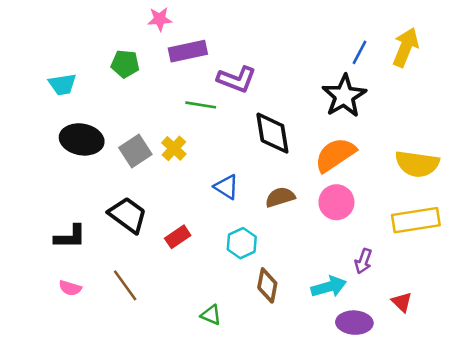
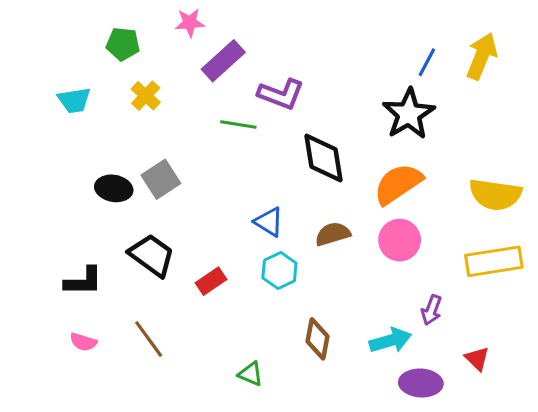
purple rectangle: (188, 51) -> (223, 61), turned -30
green pentagon: (125, 64) -> (123, 44), moved
black ellipse: (82, 139) -> (114, 188), moved, size x0.7
yellow cross: (174, 148) -> (146, 96), moved
cyan hexagon: (242, 243) -> (279, 270), moved

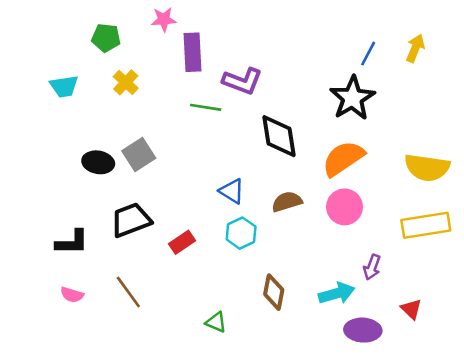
yellow arrow: (482, 56) -> (415, 48), size x0.7
purple rectangle: (223, 61) -> (193, 52), turned -51
black trapezoid: (152, 255) -> (131, 220), turned -57

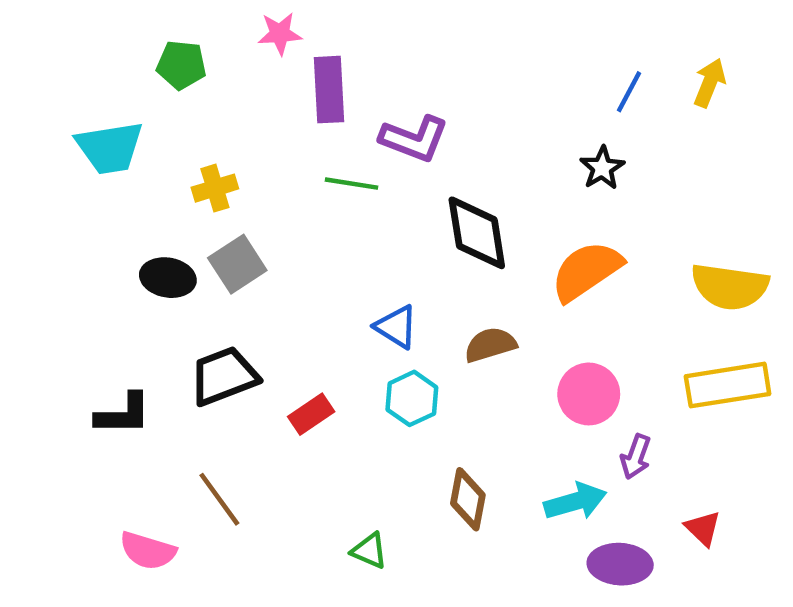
yellow cross: (126, 82) -> (215, 188), moved, turned 30
cyan trapezoid: (64, 86) -> (110, 148), size x1.4
black star: (352, 98) -> (602, 168), size x0.6
pink circle: (345, 207) -> (589, 394), moved
pink semicircle: (72, 295) -> (148, 551), moved, size x1.4

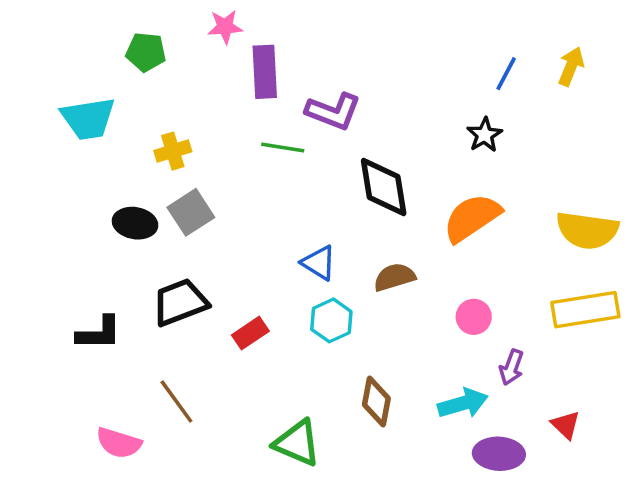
pink circle: (589, 394) -> (474, 317), size x0.7
green triangle: (369, 551) -> (297, 443), size x1.6

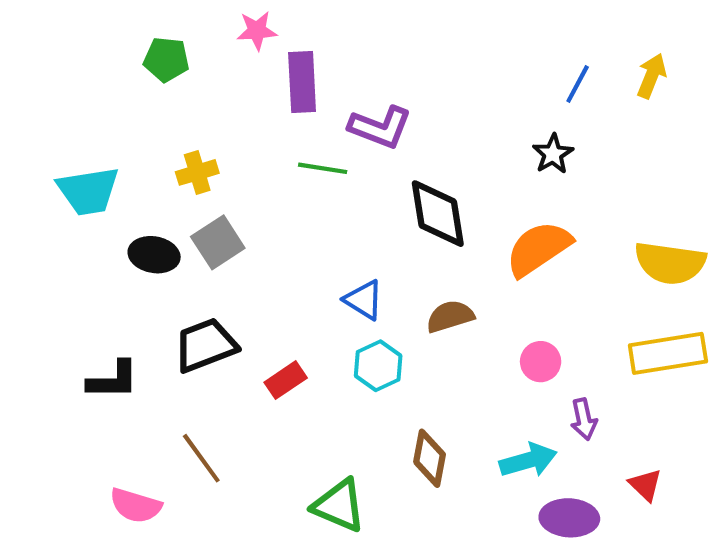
cyan trapezoid: (88, 119) -> (88, 191), moved
purple arrow: (512, 367) -> (584, 419), turned -32

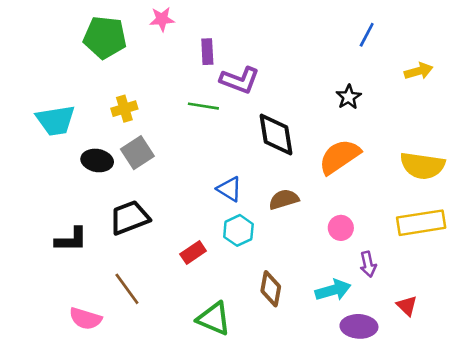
green pentagon: (166, 59) -> (105, 37), size x1.5
yellow arrow: (652, 76) -> (419, 71), moved, turned 52
purple rectangle: (302, 82) -> (207, 52), moved, size x0.7
blue line: (578, 84) -> (367, 35), moved
red rectangle: (286, 380) -> (193, 253), moved

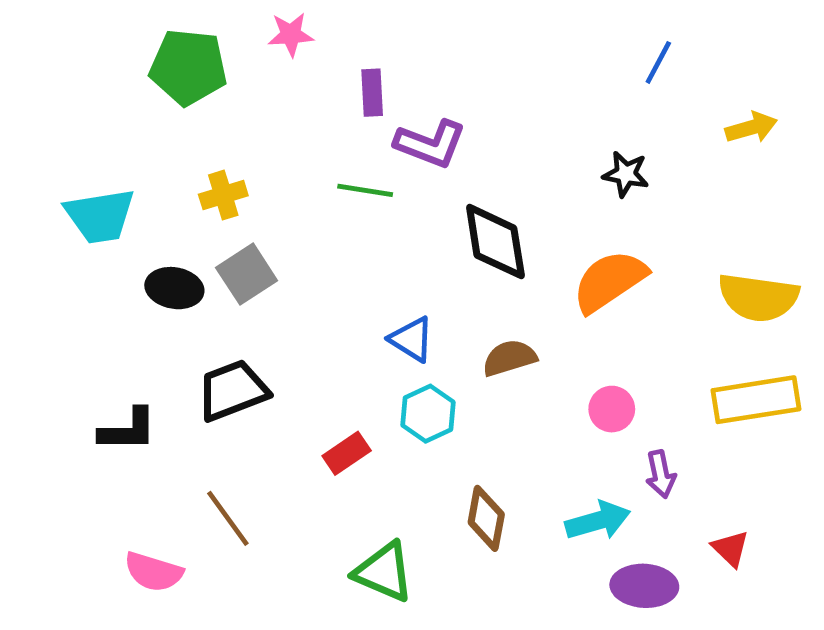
black star: (349, 97) -> (626, 174), turned -30

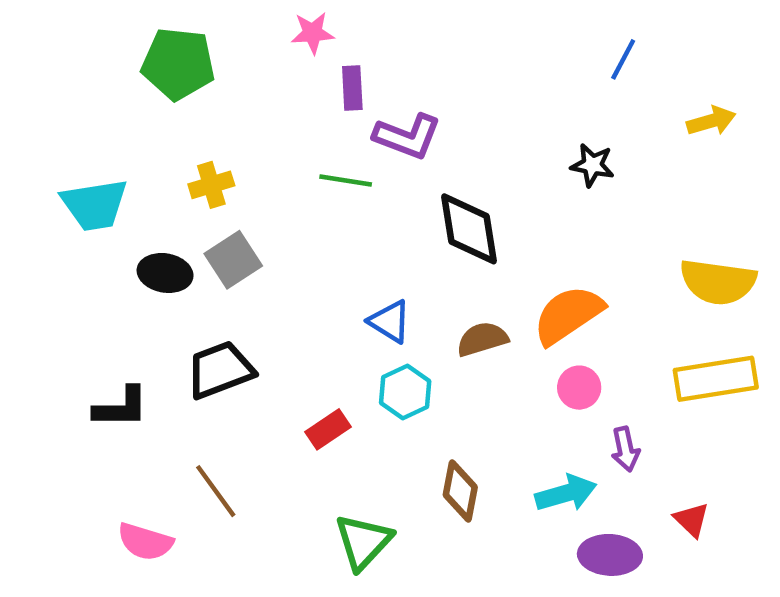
pink star: (291, 34) -> (313, 33), moved
orange semicircle: (609, 281) -> (568, 315), moved
green triangle: (384, 572) -> (363, 542), turned 50

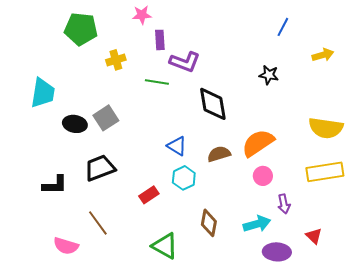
yellow cross: (211, 185) -> (116, 60), moved
cyan trapezoid: (95, 205) -> (43, 93), turned -72
green triangle: (363, 542) -> (165, 246), turned -44

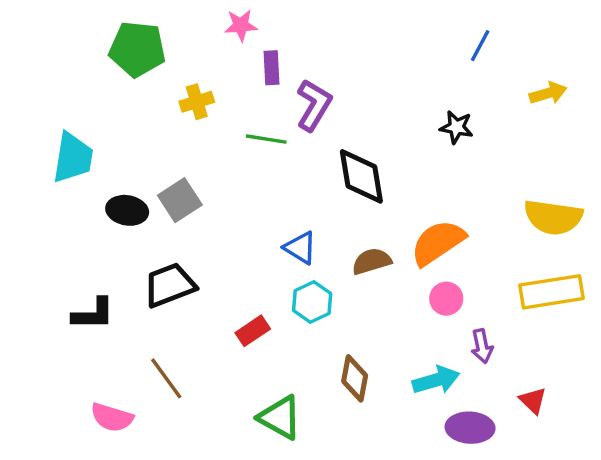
purple L-shape: (185, 62) -> (314, 105), turned -80

